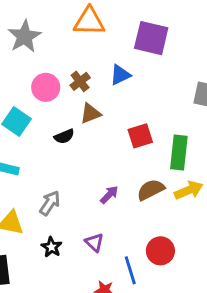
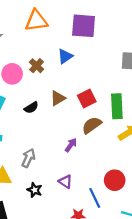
brown triangle: (91, 113) -> (58, 98), moved
brown semicircle: (151, 190) -> (92, 125), moved

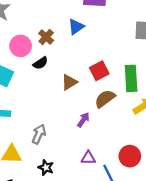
brown triangle: (58, 98) -> (69, 82), moved
black semicircle: (31, 108) -> (40, 63), moved
purple triangle: (65, 182) -> (88, 158), moved, turned -32

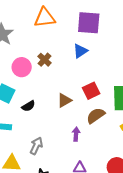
blue triangle: (76, 27) -> (80, 51), moved
black semicircle: (40, 63) -> (28, 106), moved
purple arrow: (83, 120) -> (76, 134), turned -32

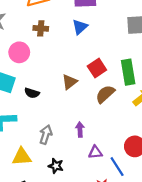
brown cross: (44, 60) -> (41, 28), moved, turned -32
black semicircle: (28, 106) -> (32, 93), turned 56
purple arrow: (76, 134) -> (80, 130), moved

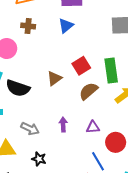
black semicircle: (32, 93) -> (18, 88), size x1.6
gray arrow: (46, 135) -> (30, 129), turned 96
purple triangle: (95, 152) -> (93, 127), moved

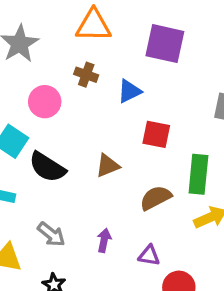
blue triangle: (66, 26) -> (129, 91), moved
red square: (81, 66) -> (156, 134), moved, turned 30

